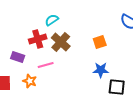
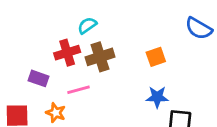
brown cross: (61, 42) -> (100, 57), turned 30

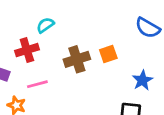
brown cross: (100, 57) -> (77, 59), moved
blue star: (157, 97) -> (142, 80), moved, turned -30

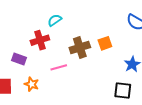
pink line: (37, 84) -> (59, 67), moved

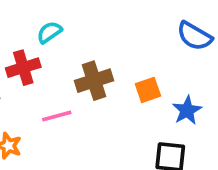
orange square: (105, 43) -> (148, 90), moved

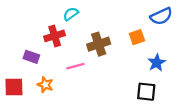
blue semicircle: (194, 36) -> (161, 16), turned -55
orange square: (148, 90) -> (137, 37), moved

